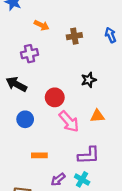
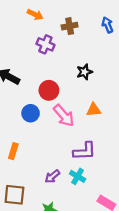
purple cross: (30, 54) -> (45, 44), moved, turned 35
blue circle: (25, 119) -> (31, 113), moved
orange rectangle: (39, 155) -> (13, 151), moved, turned -72

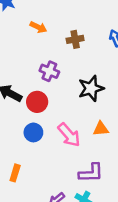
purple cross: (45, 44) -> (49, 71), moved
black star: (84, 72) -> (91, 88), size x1.5
red circle: (49, 90) -> (37, 102), moved

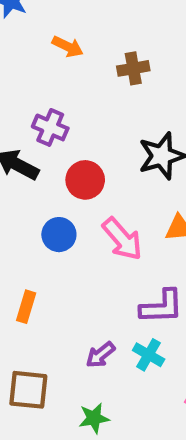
purple cross: (49, 71) -> (50, 127), moved
red circle: (37, 102) -> (85, 180), moved

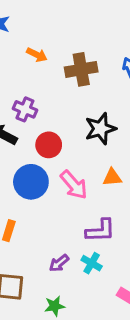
brown cross: (133, 68) -> (81, 69), size x1.5
blue circle: (59, 235) -> (31, 182), size x1.5

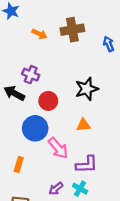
brown cross: (81, 69) -> (72, 30), moved
orange triangle: (112, 177) -> (83, 125), moved
pink arrow: (74, 185) -> (58, 148), moved

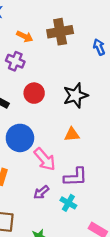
purple cross: (31, 75) -> (15, 61), moved
red circle: (48, 101) -> (34, 93), moved
purple arrow: (56, 189) -> (41, 192), moved

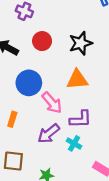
orange triangle: (72, 134) -> (77, 80), size x1.5
purple arrow: (41, 192) -> (49, 134), size x1.5

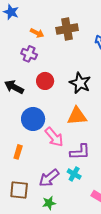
black star: (81, 43) -> (80, 83), turned -30
purple arrow: (49, 134) -> (49, 178), moved

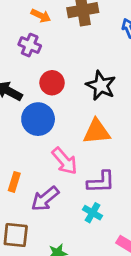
blue circle: (33, 119) -> (38, 119), moved
purple arrow: (49, 178) -> (45, 199), moved

